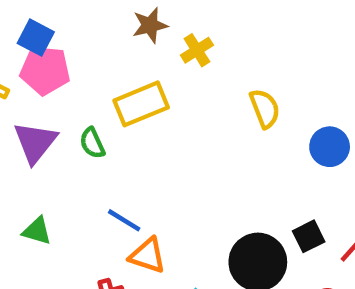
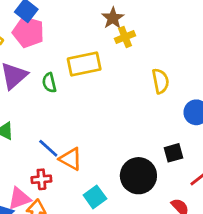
brown star: (150, 25) -> (113, 18), moved, turned -30
blue line: (124, 220) -> (48, 148), moved
black square: (309, 236) -> (173, 153), moved

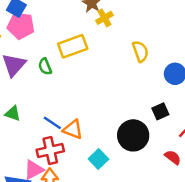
red cross: (41, 179) -> (50, 151), size x1.5

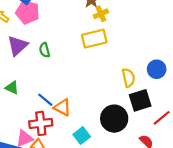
yellow rectangle: (73, 46) -> (94, 39), moved
yellow semicircle: (140, 51) -> (128, 78), moved
black square: (160, 111) -> (140, 100), size x1.5

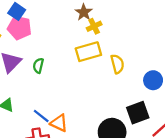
green semicircle: (45, 50) -> (38, 66), turned 32
yellow semicircle: (128, 78) -> (117, 64), moved

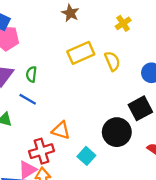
yellow cross: (94, 26) -> (123, 23), moved
blue line: (41, 116) -> (28, 99), moved

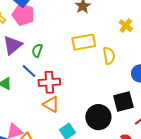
yellow cross: (123, 23) -> (126, 26), turned -32
red cross: (41, 151) -> (49, 82), moved

